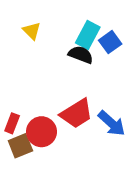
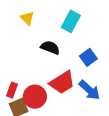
blue square: (110, 42) -> (88, 57), moved
black semicircle: (81, 55) -> (50, 48), moved

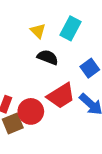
yellow triangle: (27, 18) -> (38, 31), moved

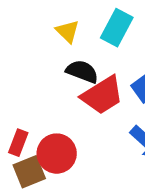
red trapezoid: (61, 96) -> (102, 95), moved

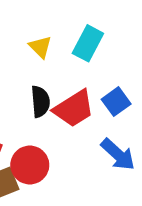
black semicircle: (82, 71) -> (40, 102), moved, turned 64

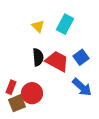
red trapezoid: (74, 109) -> (57, 61), turned -120

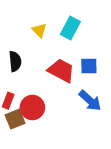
black semicircle: (38, 57) -> (15, 61), moved
blue square: (81, 57) -> (89, 66), turned 35

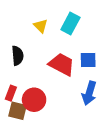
blue arrow: (90, 101) -> (89, 93), turned 65
brown square: (15, 119) -> (18, 111), turned 36

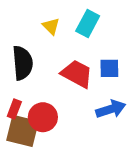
black semicircle: (18, 56) -> (22, 63), size x1.4
blue arrow: (89, 93) -> (111, 109), turned -125
brown square: (18, 111) -> (22, 131), size x1.4

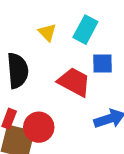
blue square: (109, 68) -> (102, 64), moved

